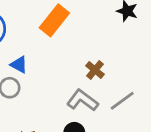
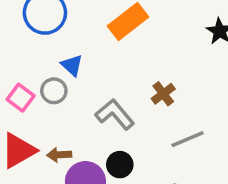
gray L-shape: (82, 100) -> (115, 114), moved

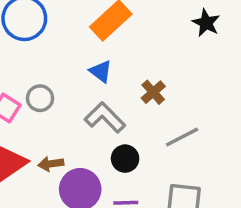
blue triangle: (72, 65) -> (101, 71), moved
black circle: (120, 165) -> (125, 159), moved

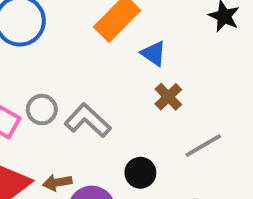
blue triangle: (101, 71) -> (154, 53), moved
gray L-shape: (105, 117) -> (88, 120), moved

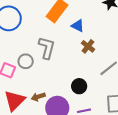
gray L-shape: (88, 120) -> (47, 48), moved, turned 70

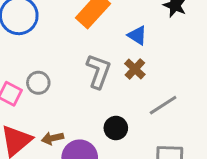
blue triangle: (78, 26) -> (137, 35), moved
gray L-shape: (47, 48) -> (98, 71), moved

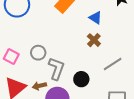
gray L-shape: (98, 71) -> (56, 69), moved
gray circle: (38, 83) -> (38, 53), moved

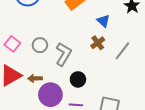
gray line: (113, 64) -> (122, 51), moved, turned -30
gray L-shape: (56, 69) -> (63, 54), moved

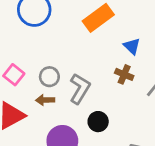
brown cross: (98, 43) -> (124, 74), turned -32
brown arrow: (35, 78) -> (45, 100), moved

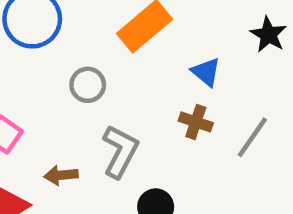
gray circle: (49, 77) -> (88, 85), moved

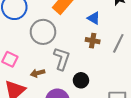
gray circle: (88, 85) -> (43, 32), size x1.6

